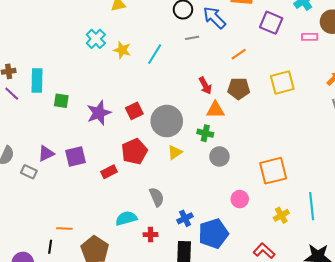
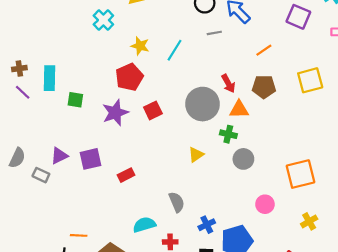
cyan cross: (96, 39) -> (103, 20), moved
gray circle: (167, 121) -> (202, 104), moved
red pentagon: (134, 151) -> (129, 77), moved

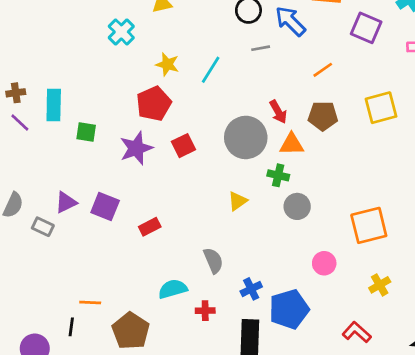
purple square: (90, 159) -> (105, 206), turned 35

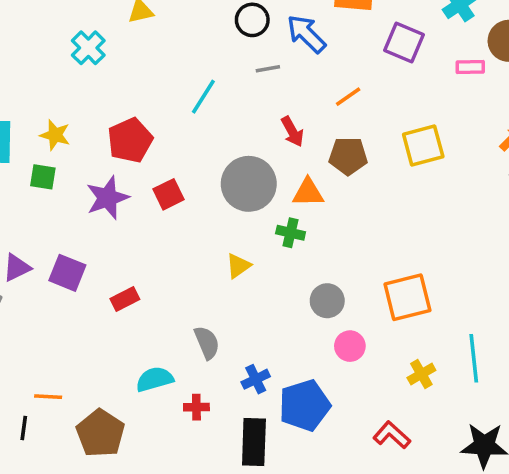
yellow star: (167, 64) -> (55, 135), moved
red arrow: (278, 112) -> (292, 132), moved
gray circle: (297, 206) -> (327, 301), moved

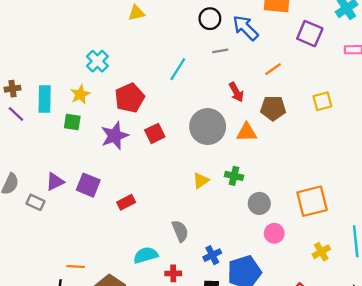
cyan cross: (88, 48) -> (97, 61), moved
yellow star: (55, 135) -> (80, 94), turned 30
yellow square: (423, 145) -> (322, 101), size x0.7
green cross: (291, 233) -> (234, 176), moved

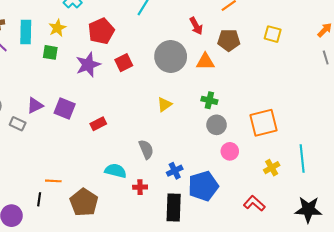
yellow square: (322, 101) -> (273, 34), turned 30
green cross: (234, 176) -> (209, 100), moved
cyan semicircle: (146, 255) -> (116, 171), turned 30

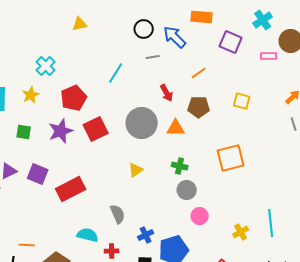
green square: (50, 52) -> (24, 132), moved
red square: (124, 63) -> (96, 129), size x1.4
orange square: (263, 123) -> (231, 158), moved
red rectangle: (98, 124) -> (71, 189), size x1.8

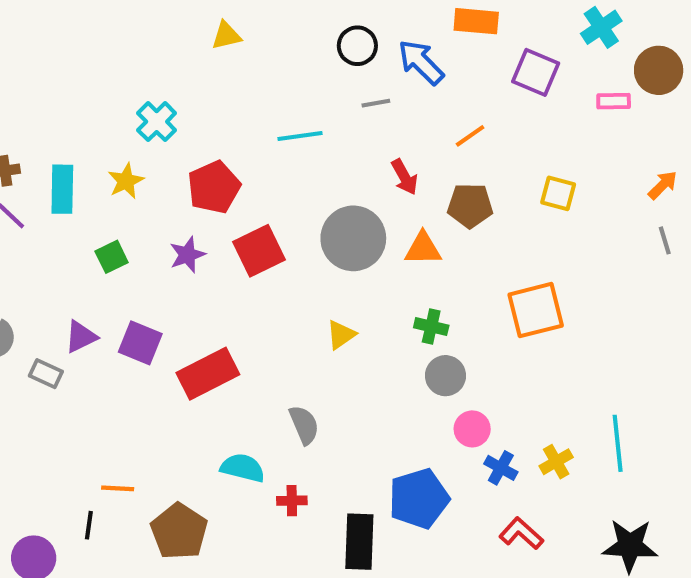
cyan line: (116, 73) -> (300, 136), turned 50
purple star: (61, 131) -> (187, 255), size x0.7
green square: (24, 132) -> (112, 257), turned -35
blue cross: (146, 235) -> (501, 468), moved, turned -35

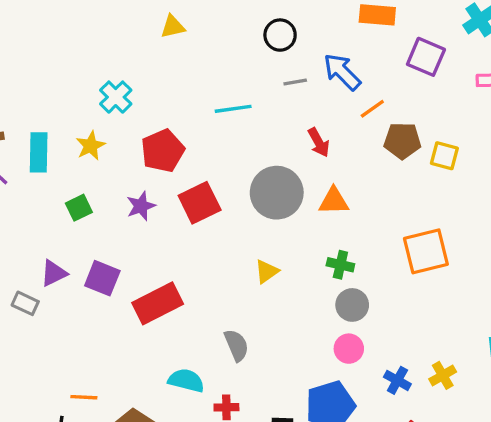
blue arrow: (421, 62) -> (342, 72), moved
brown pentagon: (470, 206) -> (402, 141), moved
pink circle: (472, 429) -> (349, 349), moved

